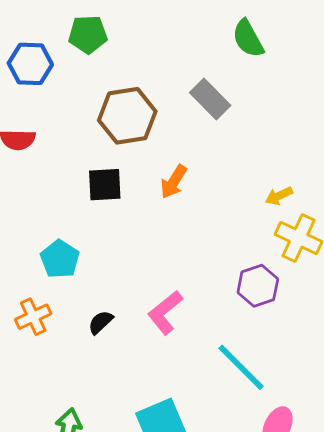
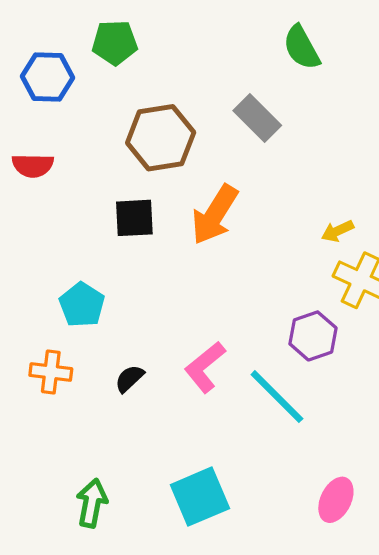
orange arrow: (174, 182) -> (215, 215), size x1.5
orange cross: (33, 317) -> (51, 372), turned 32
cyan line: (241, 367) -> (277, 397), moved

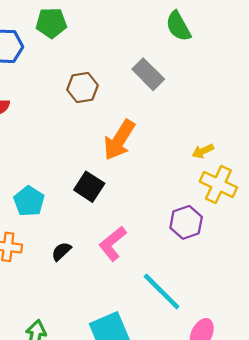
brown hexagon: (161, 138) -> (82, 88), size x0.7
black square: (134, 218) -> (89, 187), moved, turned 36
cyan line: (277, 397) -> (162, 291), moved

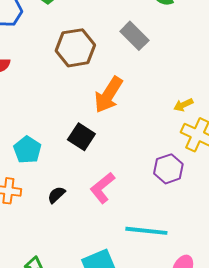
brown hexagon: (82, 88) -> (75, 48), size x1.4
cyan line: (162, 291) -> (146, 231), turned -39

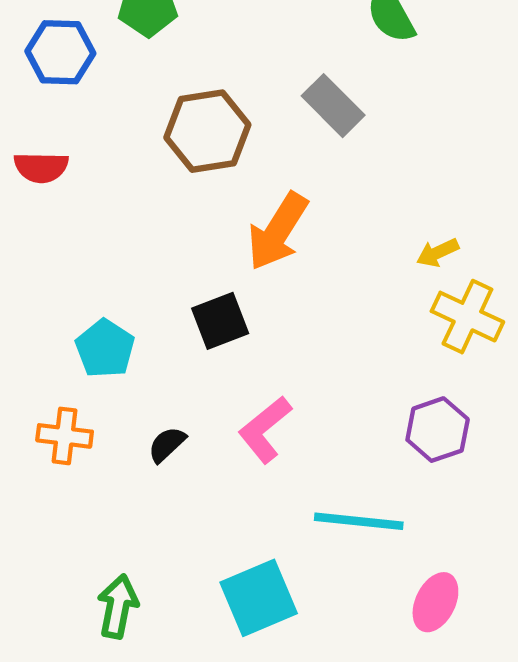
black square: (81, 137) -> (220, 321), turned 36
purple hexagon: (168, 169) -> (438, 430), moved

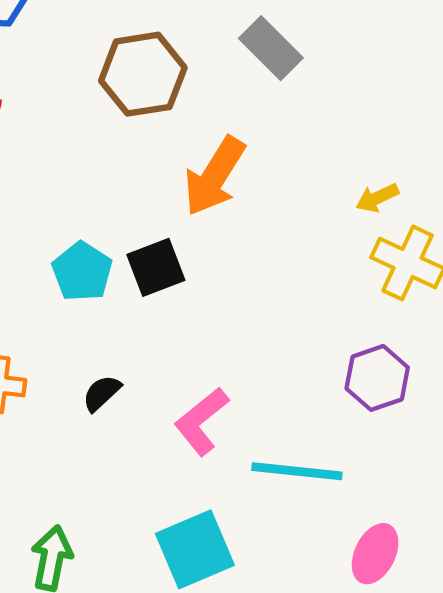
cyan pentagon: (105, 349) -> (82, 272), moved
pink L-shape: (265, 430) -> (201, 421), moved

